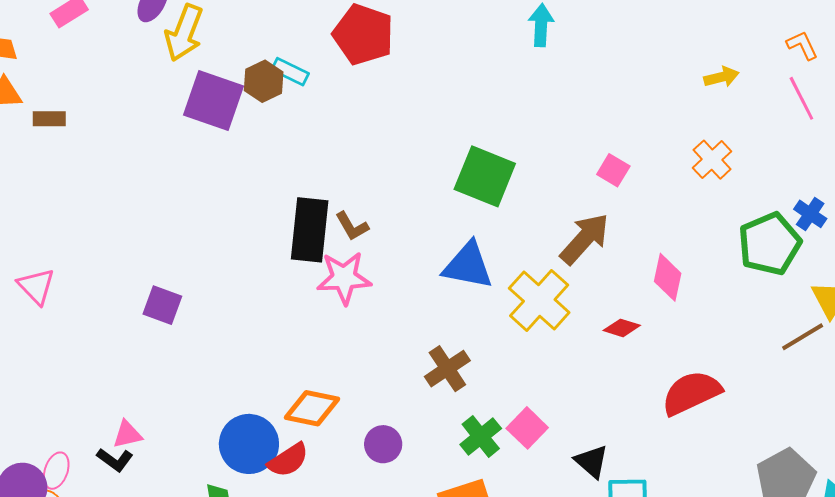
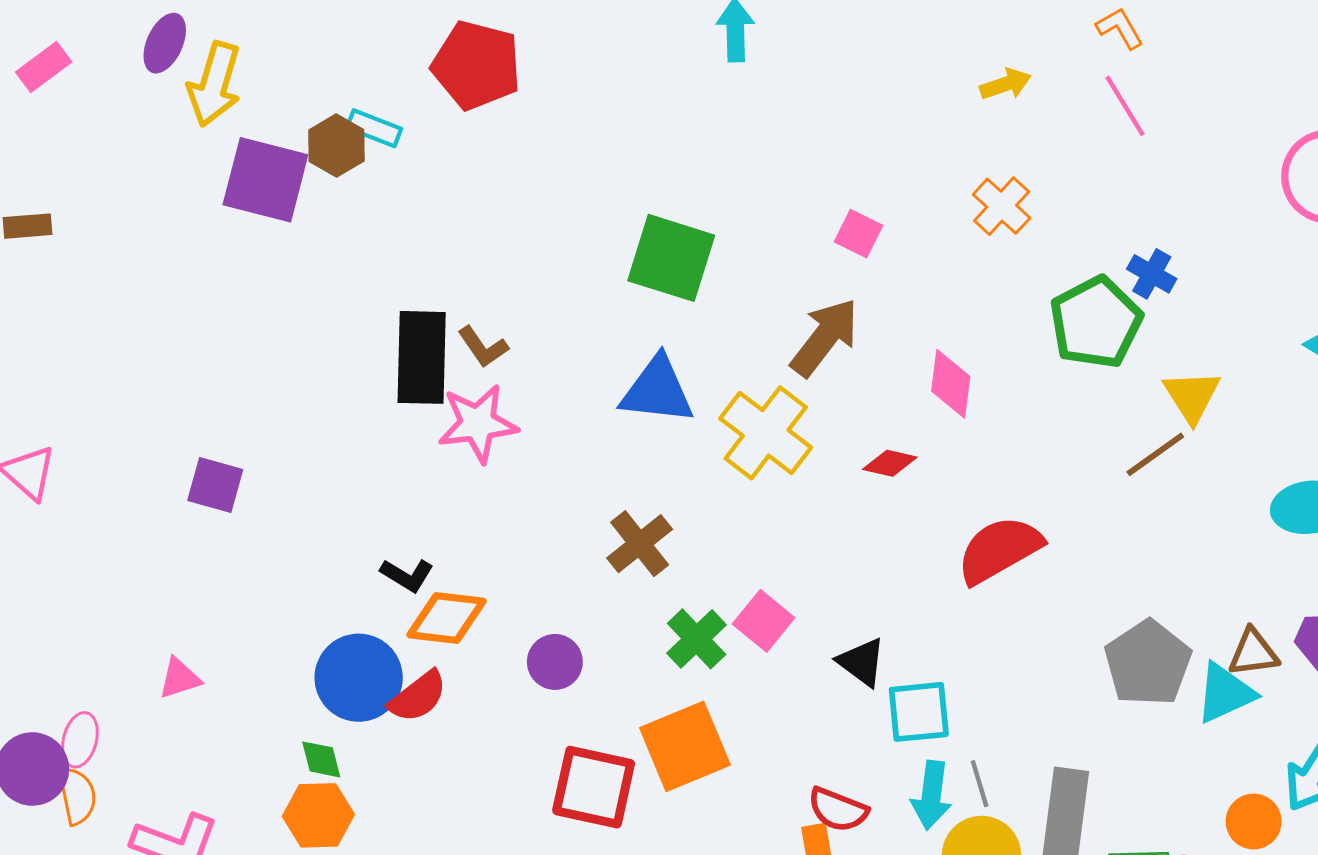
black L-shape: (115, 460) -> (407, 575), moved

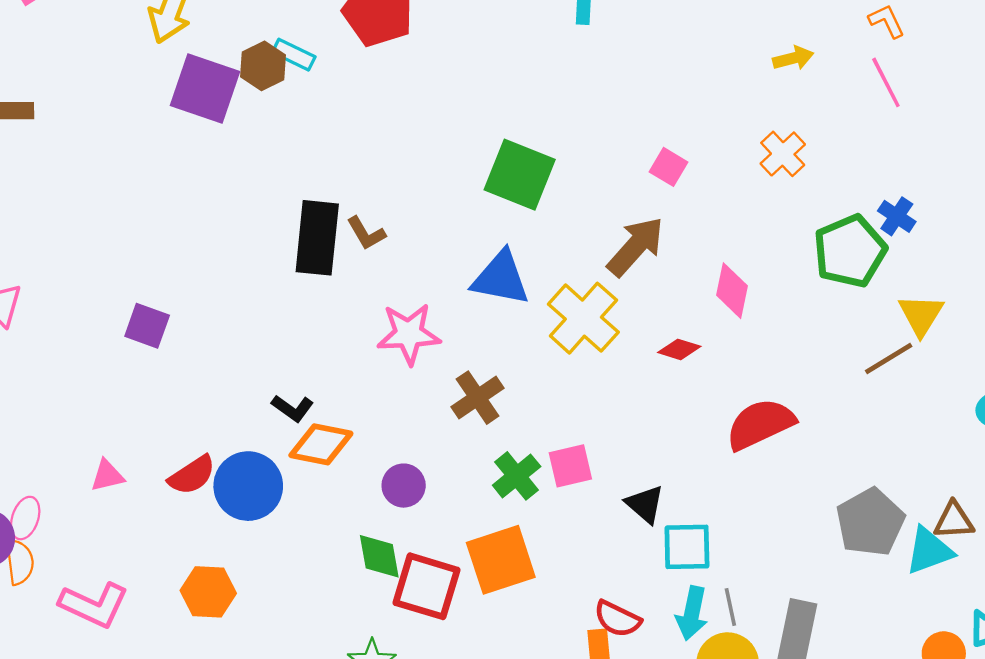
pink star: (478, 423) -> (409, 334), moved
pink square: (764, 621) -> (570, 466), turned 33
red semicircle: (418, 697) -> (192, 475), moved
green diamond: (321, 759) -> (379, 556), moved, size x1.4

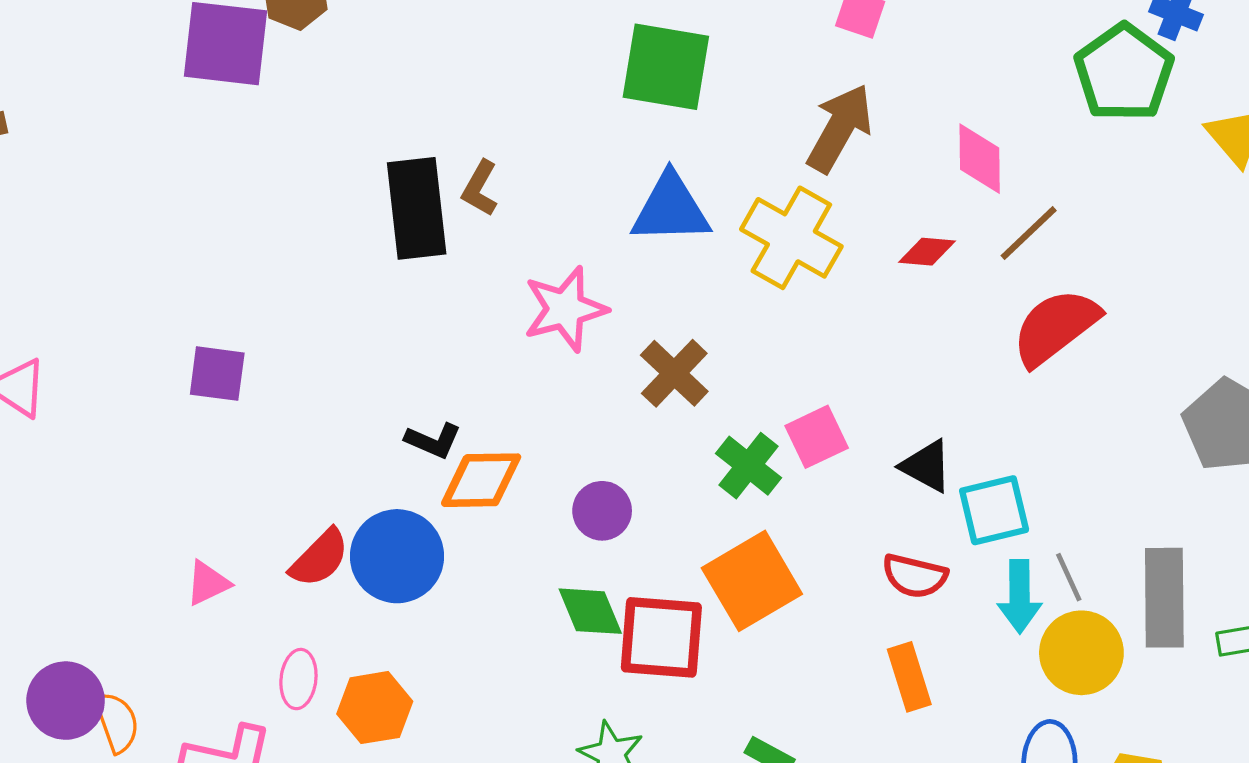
brown L-shape: (366, 233) -> (480, 188), turned 72
brown line: (889, 359) -> (1029, 233), moved
pink ellipse: (25, 518) -> (298, 679), moved
red semicircle: (617, 619) -> (915, 576), moved

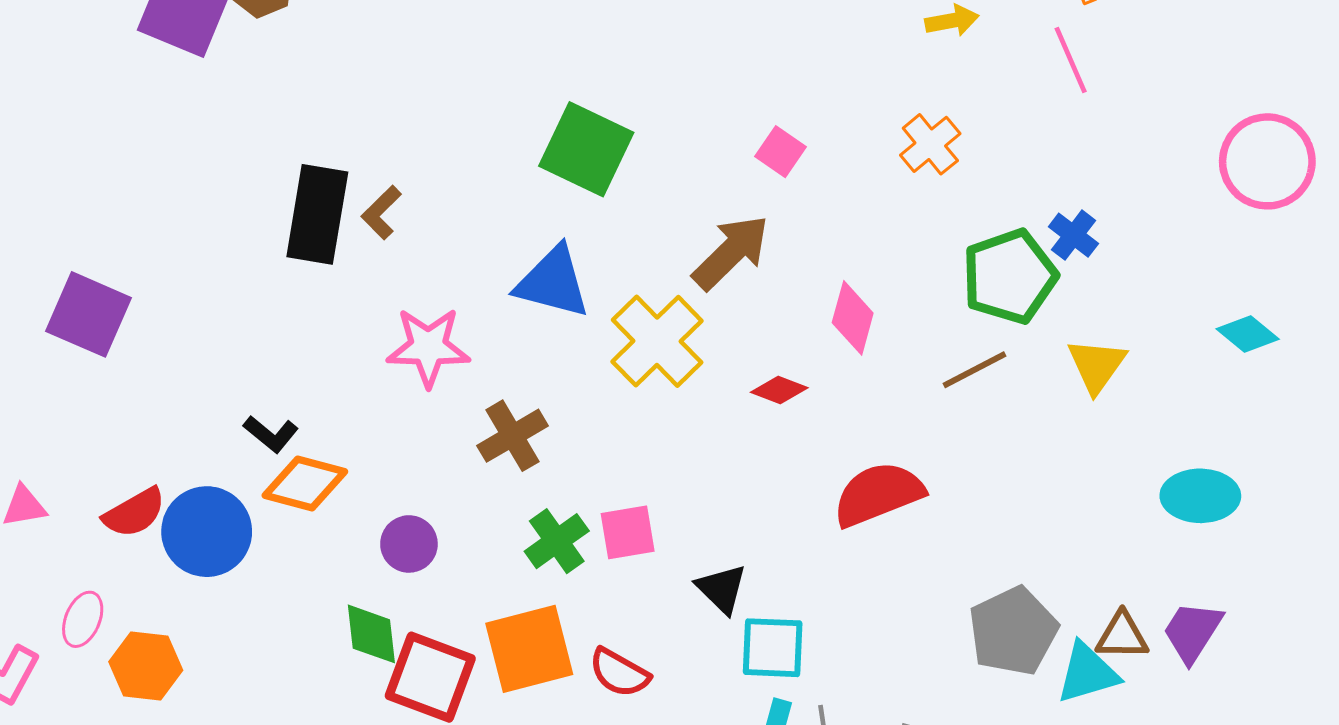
brown line: (1029, 233) -> (975, 370), moved
purple square: (217, 374) -> (89, 314), size x1.4
red semicircle: (915, 576) -> (619, 673), moved

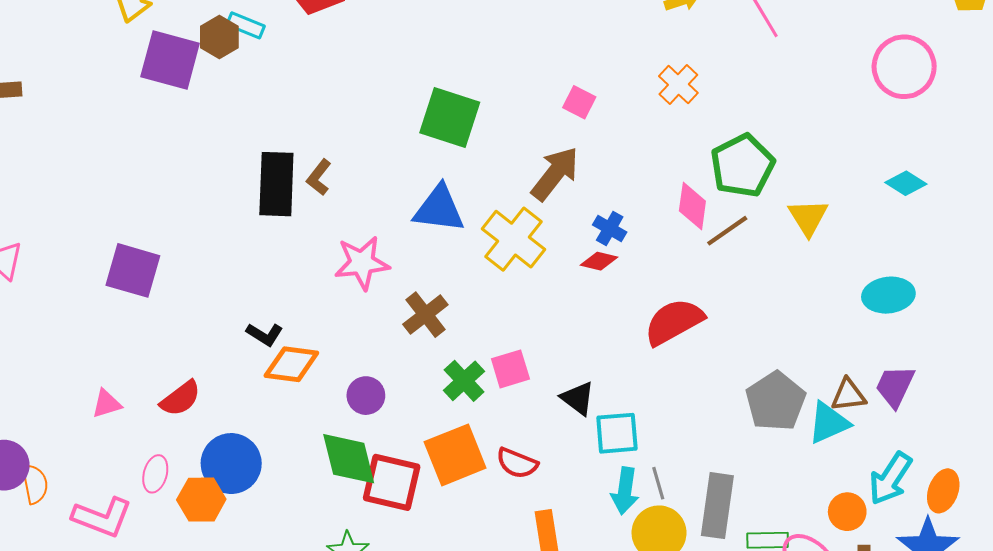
blue cross: (1073, 235) -> (610, 229), moved
pink diamond: (853, 318) -> (692, 206), moved
blue circle: (207, 532) -> (231, 464), moved
green diamond: (371, 634) -> (349, 459), size x1.4

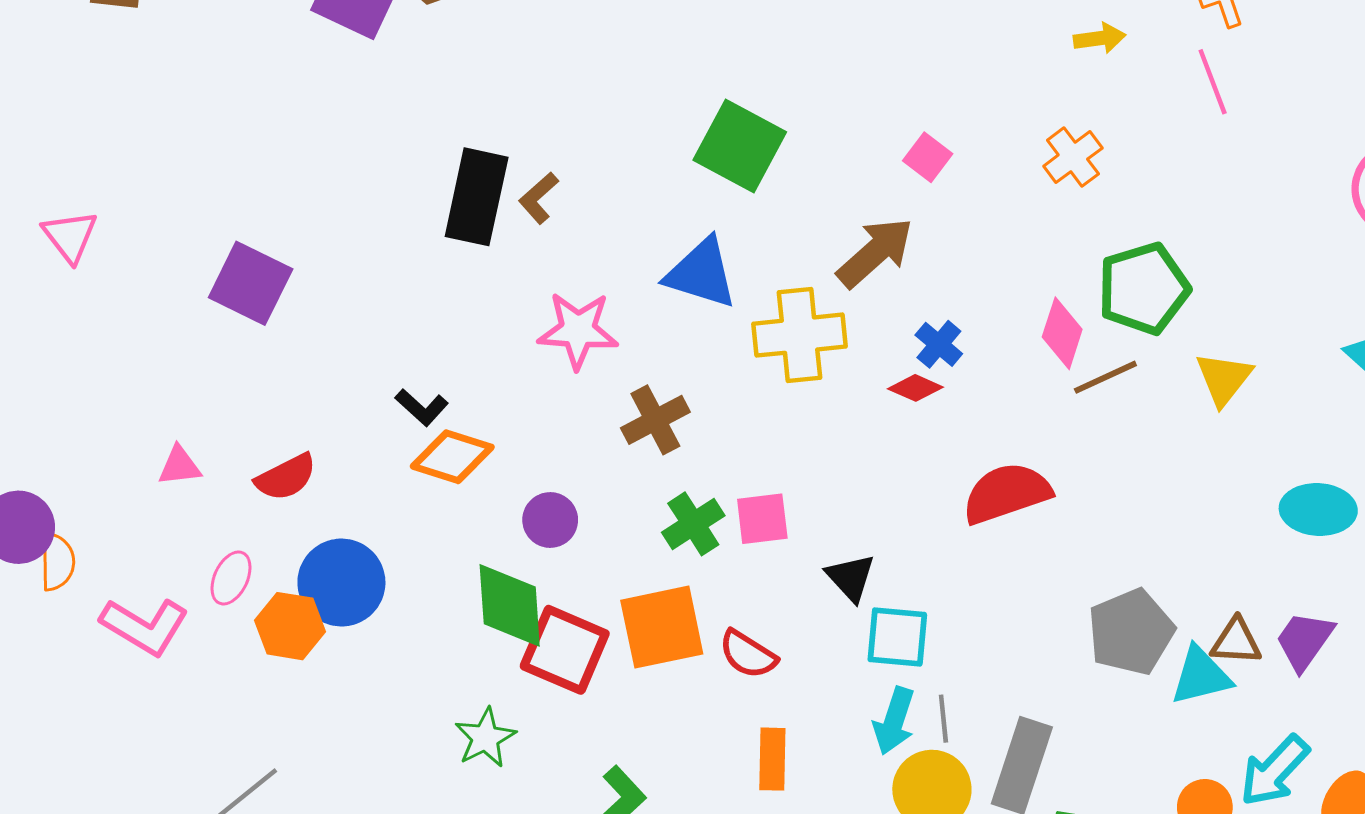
yellow cross: (513, 239) -> (800, 335), turned 36

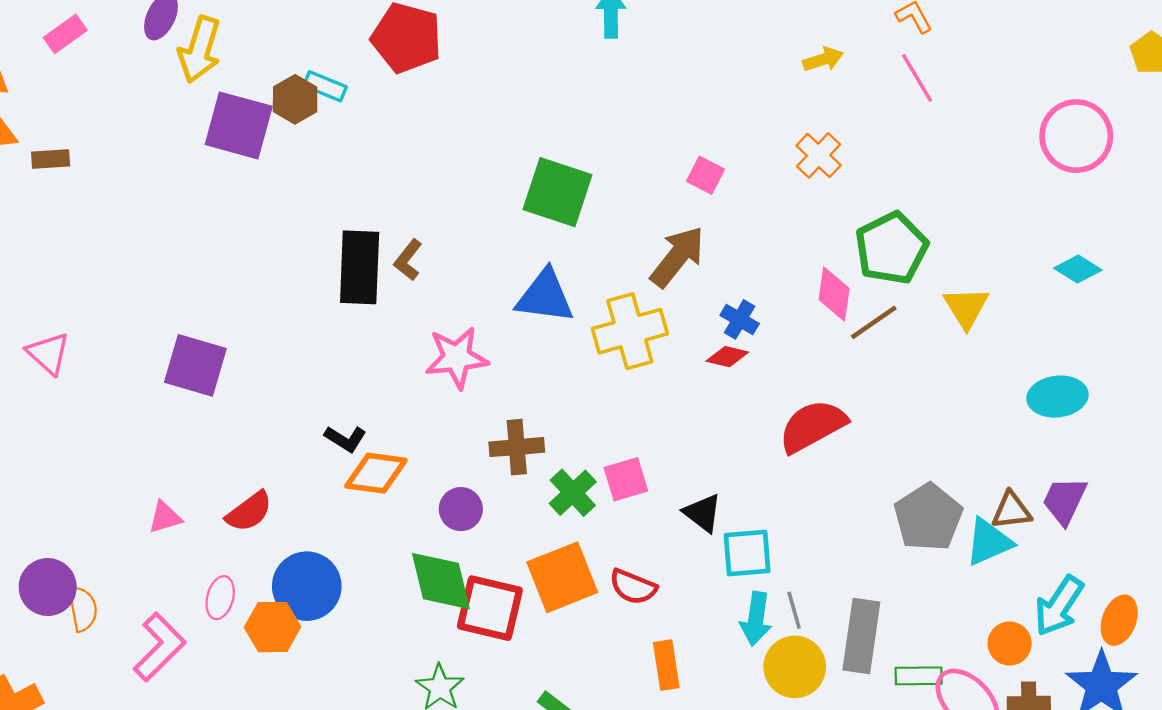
brown cross: (655, 420) -> (517, 447), moved, turned 33
pink L-shape: (145, 626) -> (159, 647), turned -66

